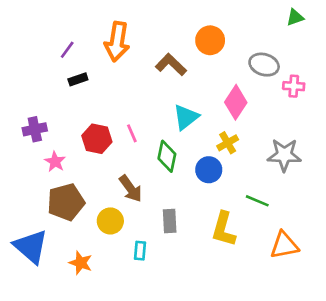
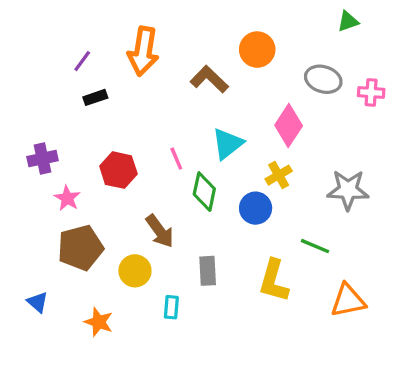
green triangle: (295, 17) -> (348, 21), moved
pink cross: (294, 86) -> (371, 92), moved
pink line: (132, 133) -> (176, 159), moved
blue triangle: (31, 247) -> (38, 302), size x0.5

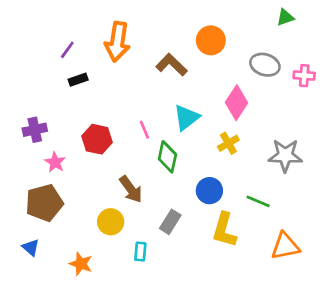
blue circle: (256, 208) -> (209, 191), moved
brown pentagon: (80, 248) -> (44, 203), moved
gray rectangle: (208, 271) -> (170, 222), turned 35

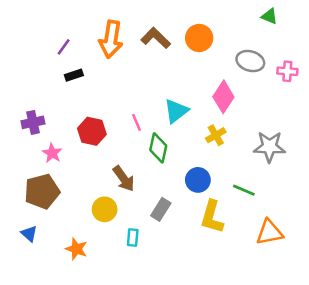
green triangle: (285, 17) -> (269, 16), turned 42
brown L-shape: (172, 65) -> (156, 38), moved

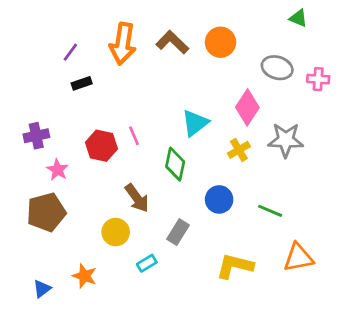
pink line: (137, 122) -> (134, 136), moved
gray star: (269, 147) -> (286, 140), moved
yellow L-shape: (212, 217) -> (235, 266), moved, turned 88
blue triangle: (29, 234) -> (42, 289), moved, turned 42
cyan rectangle: (133, 237) -> (147, 263), turned 54

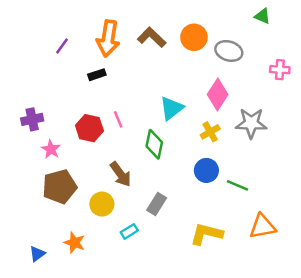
gray ellipse: (277, 68) -> (229, 51), moved
black rectangle: (82, 83) -> (97, 75), moved
blue circle: (219, 199) -> (206, 170), moved
brown pentagon: (46, 212) -> (60, 187), moved

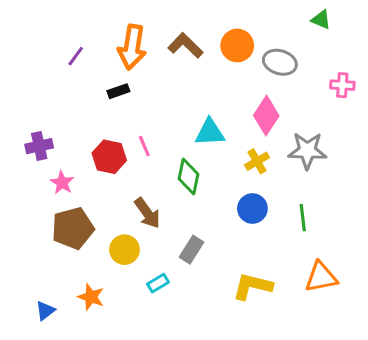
cyan triangle: (172, 108) -> (210, 132), turned 35
green line: (238, 185) -> (303, 218), moved, turned 60

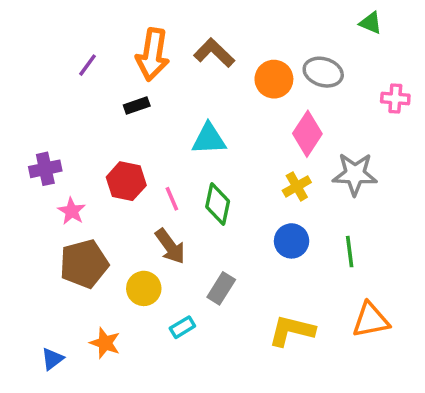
orange circle: (237, 45) -> (274, 79), moved
cyan triangle: (210, 132) -> (209, 139), moved
pink line: (144, 146) -> (172, 199), moved

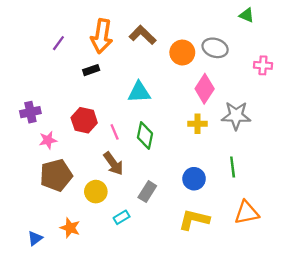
yellow cross: (297, 186) -> (198, 124), turned 30
pink star: (72, 211) -> (48, 140), turned 30
blue circle: (292, 241) -> (194, 179), moved

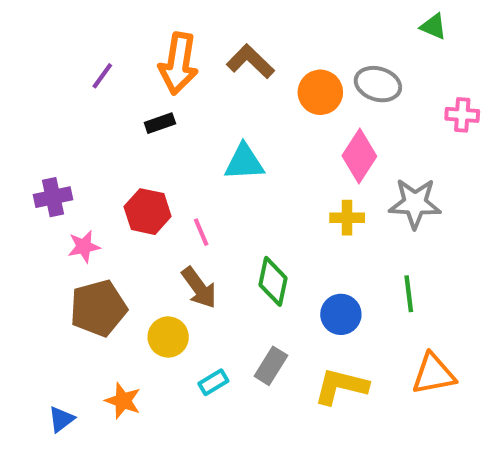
green diamond: (145, 135) -> (273, 281), moved
gray rectangle: (147, 192) -> (271, 366), moved

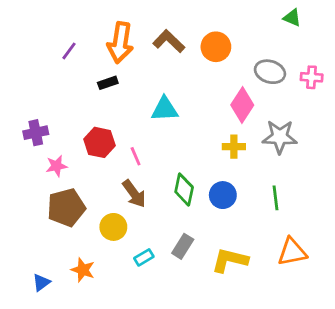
gray ellipse: (378, 84) -> (270, 72), moved
orange circle: (320, 92) -> (216, 47), moved
blue circle: (341, 314) -> (223, 195), moved

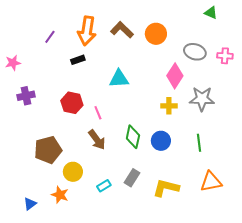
pink star: (57, 166) -> (13, 63), moved
yellow circle: (113, 227) -> (73, 172), moved

